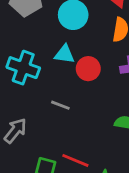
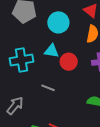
cyan cross: (23, 68) -> (22, 60), turned -30

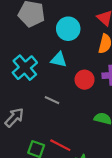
cyan cross: (22, 60) -> (25, 68), turned -35
red circle: (69, 62) -> (85, 80), moved

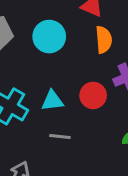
cyan triangle: (59, 60) -> (52, 101), moved

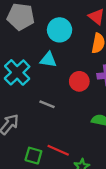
cyan triangle: (52, 101) -> (48, 60), moved

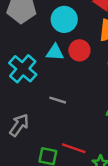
red circle: (79, 81) -> (79, 50), moved

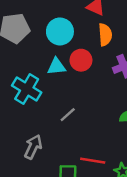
gray line: (58, 100) -> (68, 115), turned -49

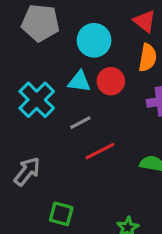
gray line: (68, 115) -> (80, 123), moved
red line: (93, 161) -> (100, 151), moved, turned -50

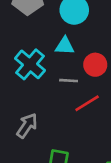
red circle: (111, 81) -> (95, 65), moved
gray line: (80, 123) -> (69, 81), turned 36

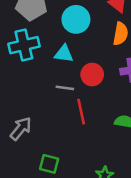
cyan cross: (30, 64) -> (24, 45), moved, turned 32
red line: (87, 103) -> (81, 112), turned -75

